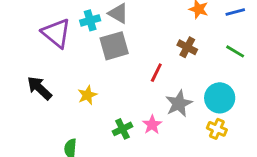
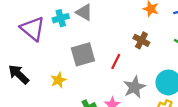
gray square: (114, 46) -> (83, 54), moved

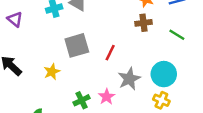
purple triangle: (33, 29) -> (15, 19), moved, size x0.6
brown cross: (141, 40) -> (144, 23), moved, turned -35

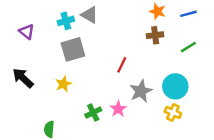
green line: (177, 35) -> (188, 47), turned -63
gray square: (77, 45) -> (73, 49), moved

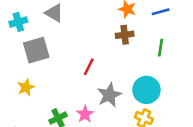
cyan cross: (66, 21) -> (18, 22), moved
green line: (188, 47) -> (161, 48), turned -49

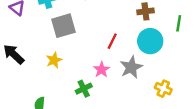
cyan circle: (146, 90) -> (150, 41), moved
pink star: (85, 114) -> (102, 70), moved

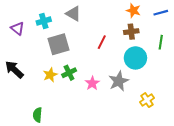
red line: (112, 41) -> (102, 42), moved
green cross: (84, 89) -> (69, 73), moved
yellow cross: (163, 89) -> (147, 100), turned 32

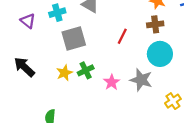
gray star: (119, 81) -> (141, 80), turned -30

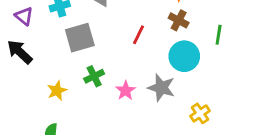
brown cross: (155, 24) -> (179, 20), turned 35
black arrow: (24, 67) -> (20, 52), moved
yellow star: (64, 73) -> (57, 91), moved

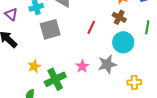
green cross: (94, 76) -> (55, 79), moved, size x1.5
gray star: (161, 88) -> (107, 64), turned -30
yellow cross: (200, 113) -> (134, 82), turned 32

